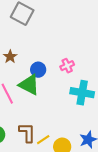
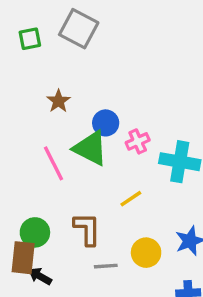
pink cross: (67, 66) -> (138, 141), moved
yellow line: (43, 140) -> (131, 199), moved

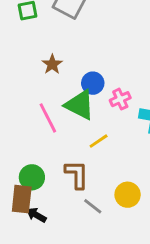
yellow line: (131, 199) -> (99, 141), moved
gray line: (106, 266) -> (93, 206), turned 42

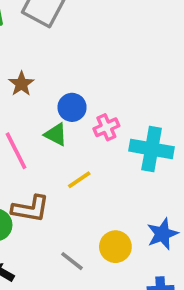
green triangle: (80, 105) -> (56, 134), size x0.6
brown L-shape: (77, 174) -> (30, 209), moved, turned 100

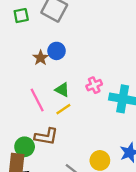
blue circle: (72, 107) -> (57, 51), moved
yellow line: (79, 180) -> (63, 109), moved

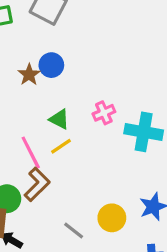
pink line: (37, 100) -> (31, 153), moved
brown L-shape: (46, 136) -> (37, 184), turned -55

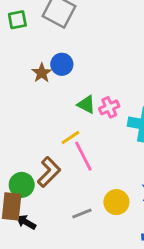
green triangle: (59, 119) -> (86, 104), moved
pink line: (31, 153) -> (83, 156), moved
gray line: (74, 231) -> (82, 214), turned -60

